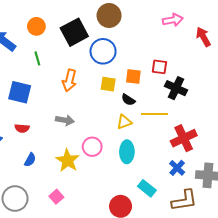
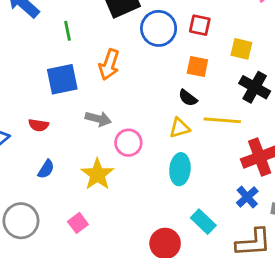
red square: (159, 67) -> (200, 25), moved
yellow square: (108, 84) -> (241, 49), moved
blue square: (20, 92) -> (62, 79), moved, turned -30
pink circle: (92, 147) -> (128, 143), moved

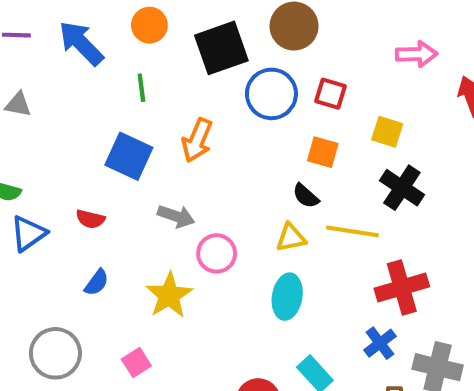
blue square: (62, 79) -> (129, 156), turned 32

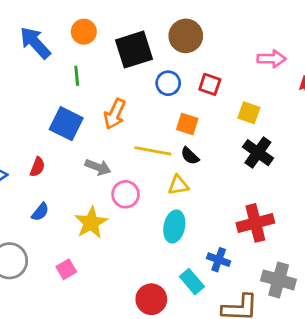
blue circle: (271, 94) -> (168, 83), size x0.7
orange square: (323, 152) -> (187, 124), moved
red semicircle: (90, 219) -> (37, 167), turned -84
yellow line: (352, 231) -> (153, 151), moved
blue cross: (380, 343) -> (219, 260), moved, turned -35

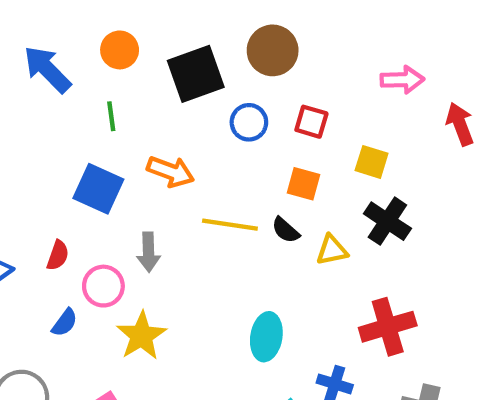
orange arrow: (115, 114) -> (171, 172), turned -92
orange square: (187, 124) -> (303, 184), moved
gray arrow: (98, 167) -> (149, 252), turned 70
yellow triangle: (178, 185) -> (332, 250), moved
pink circle: (126, 194) -> (103, 286), moved

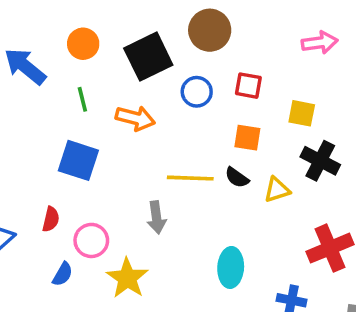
orange arrow: (171, 172) -> (135, 118), moved
gray arrow: (149, 252) -> (156, 217), moved

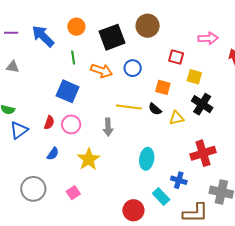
red square: (248, 86) -> (176, 57), moved
blue circle: (197, 92) -> (133, 68), moved
pink circle: (91, 240) -> (71, 124), moved

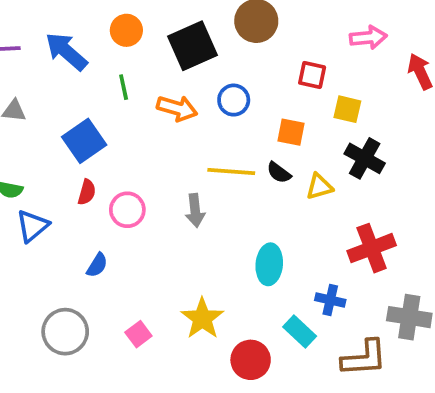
blue square: (68, 91) -> (84, 141), moved, turned 35
red semicircle: (49, 122) -> (87, 192), moved
yellow star: (89, 159) -> (202, 318), moved

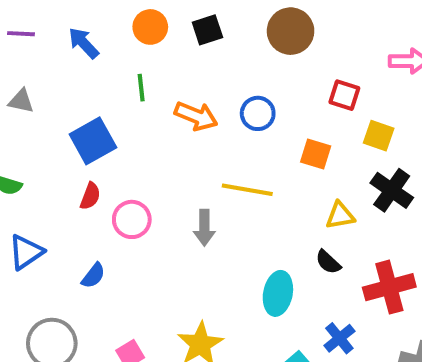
black square: (193, 46) -> (207, 30), moved, size x0.6
blue arrow: (66, 51) -> (84, 43), size x0.7
black semicircle: (279, 173) -> (328, 262), moved
blue triangle: (32, 226) -> (26, 252), moved
blue cross: (330, 300) -> (339, 338), turned 32

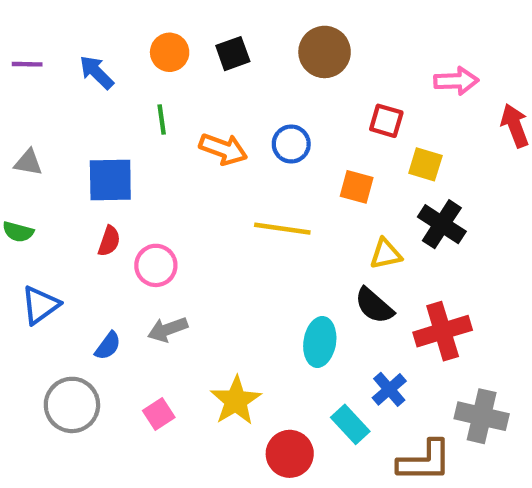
gray triangle: (21, 101) -> (28, 162), moved
blue square: (93, 141) -> (110, 180), turned 30
gray arrow: (204, 228) -> (168, 329), moved, turned 72
black semicircle: (328, 262) -> (374, 306), size x1.4
blue semicircle: (93, 276) -> (108, 346), moved

